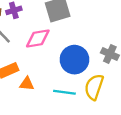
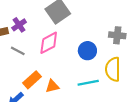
blue circle: (74, 60) -> (87, 51), size x0.7

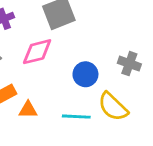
yellow semicircle: (113, 69) -> (113, 107), turned -60

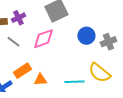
gray cross: (129, 64) -> (108, 42), turned -35
blue circle: (85, 74) -> (86, 36), moved

